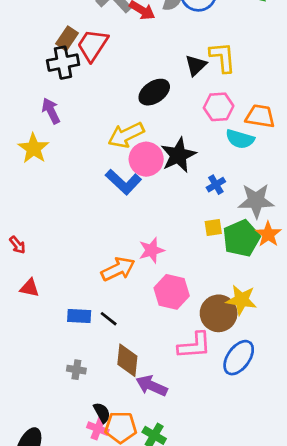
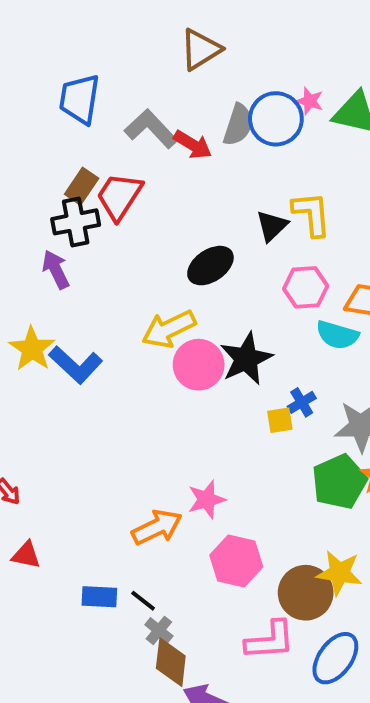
purple arrow: (51, 111) -> (56, 270), moved
blue L-shape: (123, 182) -> (76, 365), moved
yellow square: (213, 228) -> (280, 420), moved
gray cross: (76, 370) -> (159, 630), moved, turned 30

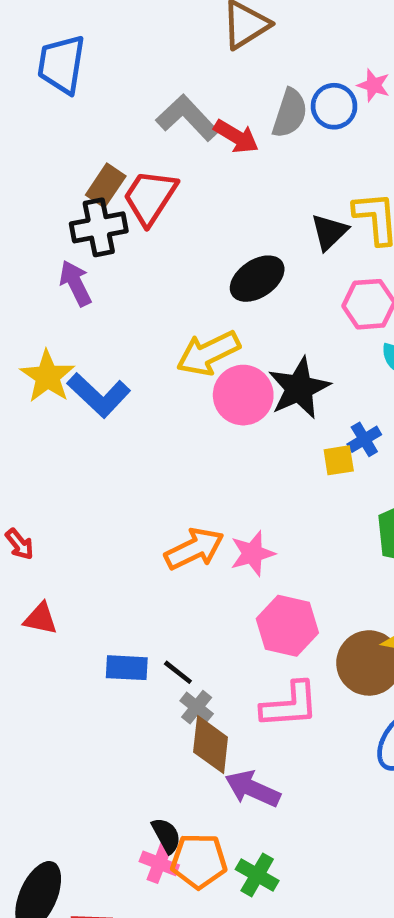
blue trapezoid: (80, 99) -> (61, 64), moved
blue circle: (276, 119) -> (334, 106), size x0.7
orange arrow: (157, 527) -> (194, 549), moved
pink L-shape: (270, 640) -> (290, 705), moved

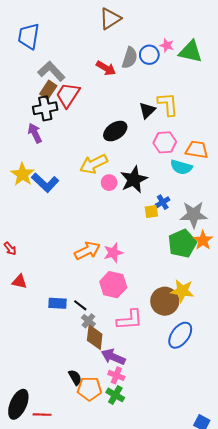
gray L-shape: (187, 118) -> (51, 71), moved
pink circle: (243, 395) -> (109, 183), size x0.6
pink hexagon: (287, 626) -> (113, 285), moved
pink cross: (159, 863) -> (116, 375), moved

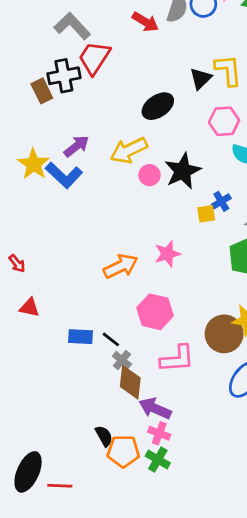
brown rectangle: (48, 90) -> (42, 91), moved, turned -60
purple arrow: (35, 133) -> (76, 146), moved, turned 78
pink star: (113, 253) -> (167, 254), moved

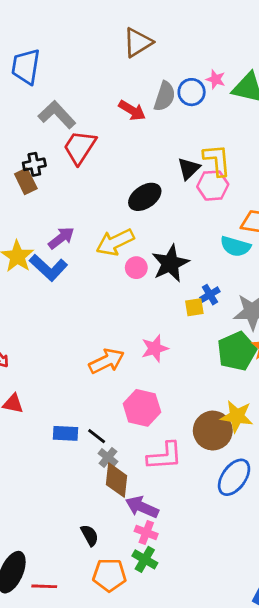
black cross: (64, 76) -> (34, 164), moved, size x0.7
pink hexagon: (224, 121) -> (213, 186), moved
orange pentagon: (123, 451) -> (109, 575), moved

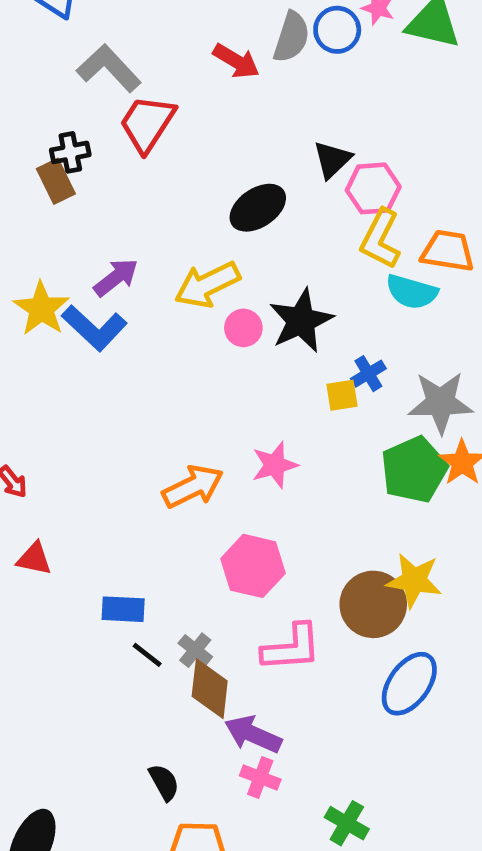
yellow L-shape: (217, 160) -> (380, 239), moved, turned -148
black line: (97, 436) -> (147, 655), moved
green cross: (145, 559) -> (347, 823), moved

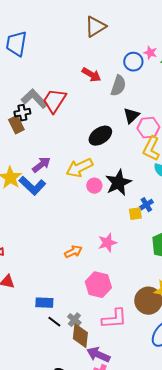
gray semicircle: (291, 37) -> (118, 86), moved
gray L-shape: (109, 68) -> (34, 99), moved
orange arrow: (193, 487) -> (73, 252), size x0.7

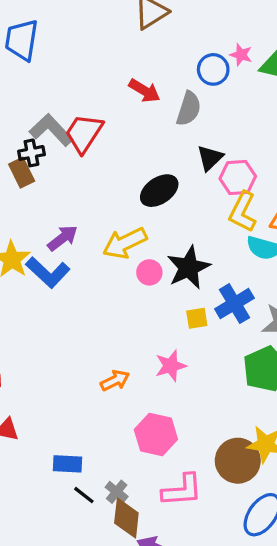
blue cross: (146, 205) -> (234, 304), size x1.6
yellow square: (135, 214) -> (197, 318), moved

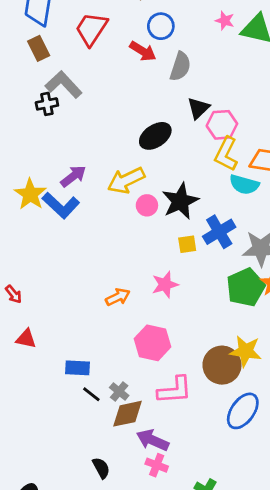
blue circle: (213, 69) -> (161, 26), moved
red trapezoid: (84, 133) -> (91, 29), moved
brown rectangle: (22, 173) -> (39, 48), moved
brown diamond: (126, 518) -> (127, 414), turned 72

